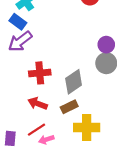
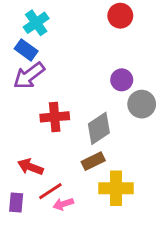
purple circle: (106, 45) -> (122, 80), moved
red arrow: (38, 104) -> (30, 167), moved

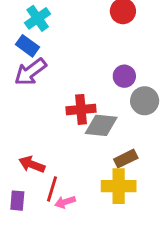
red cross: (55, 117) -> (81, 109), moved
gray diamond: (99, 128) -> (101, 125), turned 40
brown rectangle: (93, 161) -> (126, 159), moved
red line: (50, 191) -> (52, 189), turned -40

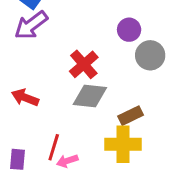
red cross: (81, 109) -> (84, 64), turned -36
gray diamond: (101, 125) -> (90, 96), moved
red arrow: (32, 164) -> (25, 98), moved

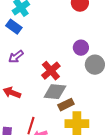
purple arrow: (31, 25) -> (16, 57), moved, size x0.7
brown rectangle: (131, 116) -> (66, 105), moved

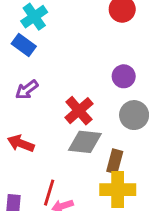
gray circle: (95, 65) -> (134, 115), moved
brown rectangle: (66, 105) -> (115, 161), moved, turned -49

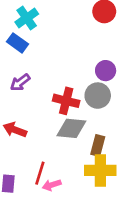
red cross: (79, 111) -> (66, 101), turned -35
gray circle: (134, 115) -> (98, 96), moved

